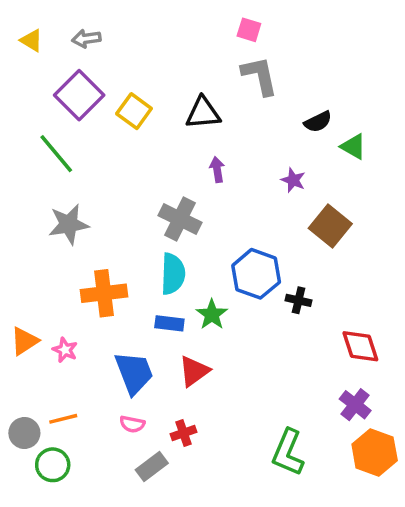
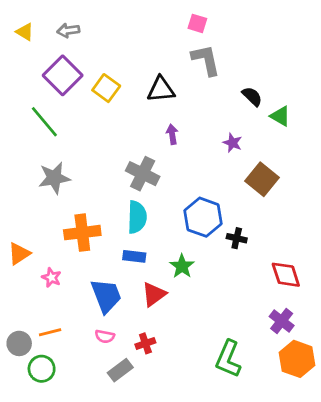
black semicircle: (318, 122) -> (252, 96), turned -110
green star: (212, 315) -> (182, 266), moved
orange triangle: (24, 341) -> (19, 254), moved

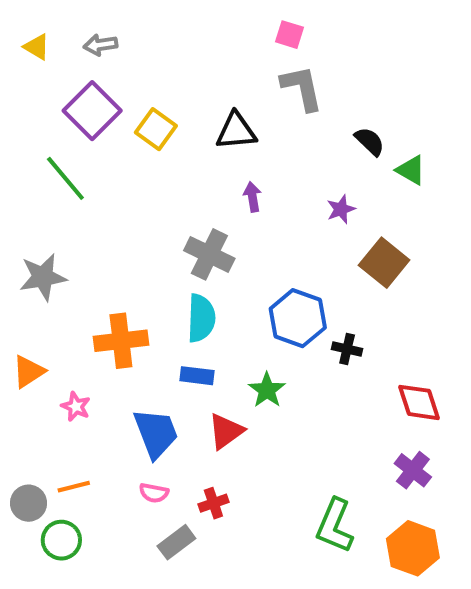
purple star: (232, 143) -> (341, 209), turned 30
gray star: (54, 178) -> (43, 277), moved
orange hexagon: (297, 359) -> (413, 548), moved

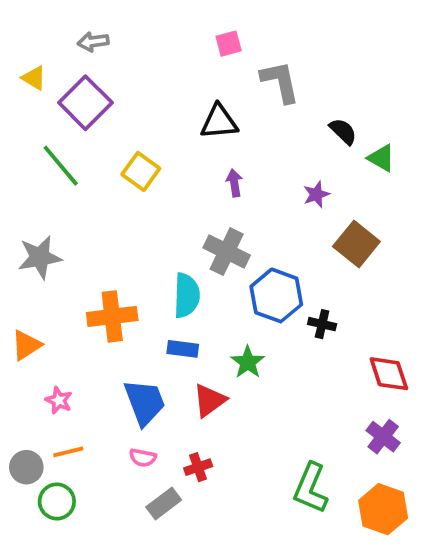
pink square: (290, 35) -> (229, 44), moved, turned -32
yellow triangle: (37, 47) -> (34, 78), moved
yellow square: (156, 129) -> (141, 171), moved
gray cross: (209, 254) -> (227, 252), moved
pink star: (76, 407) -> (59, 400), moved

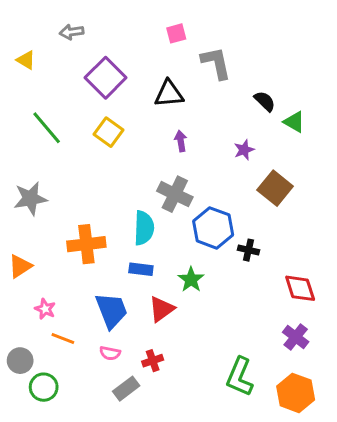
purple square: (85, 103) -> (106, 78), moved
orange line: (68, 452) -> (63, 338), moved, turned 35

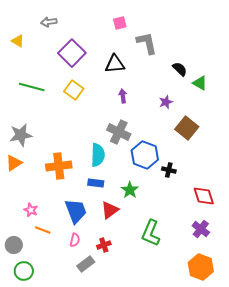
green line: (47, 128) -> (32, 87), turned -35
orange triangle: (20, 266) -> (14, 163), moved
pink semicircle: (110, 353) -> (75, 240), turned -88
green L-shape: (240, 377) -> (151, 233), moved
green circle: (44, 387) -> (24, 271), moved

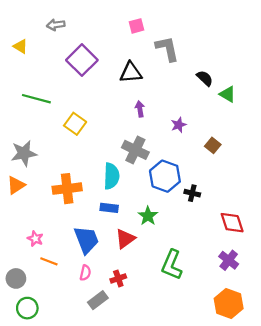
yellow square: (74, 90) -> (75, 124), moved
purple star: (166, 102) -> (179, 125), moved
brown square: (187, 128) -> (213, 145), size x0.6

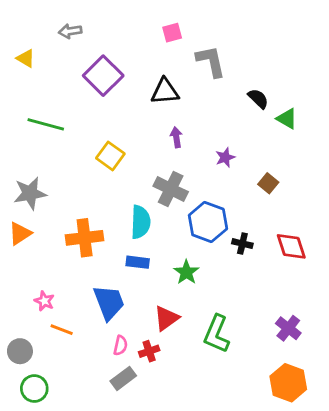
yellow square: (75, 124) -> (110, 156), moved
red diamond: (232, 223) -> (291, 246), moved
red triangle: (125, 239) -> (166, 318), moved
pink semicircle: (85, 273) -> (120, 345), moved

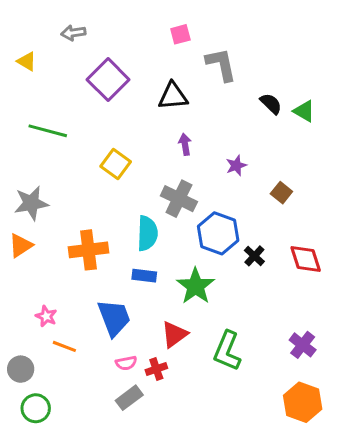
green triangle: (287, 119) -> (304, 111), moved
black cross: (242, 244) -> (254, 256), turned 30
green star: (186, 272) -> (196, 286), size x1.4
pink semicircle: (120, 345) -> (126, 363), turned 66

